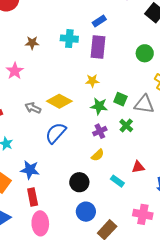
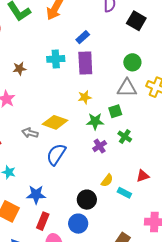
green square: (120, 99) -> (115, 111), turned -32
gray triangle: (144, 104) -> (127, 88), moved
yellow semicircle: (98, 155) -> (107, 180), moved
red rectangle: (33, 197) -> (43, 221), turned 42
blue circle: (86, 212) -> (78, 224), moved

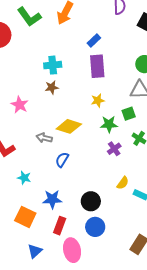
cyan cross: (56, 59) -> (53, 65), moved
brown star: (19, 69) -> (52, 87), moved
blue semicircle: (56, 154) -> (62, 160), moved, size x0.7
black circle: (87, 200) -> (91, 201), moved

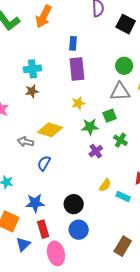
blue rectangle: (94, 40) -> (73, 43), turned -40
red rectangle: (60, 226) -> (43, 229), turned -36
blue triangle: (35, 251) -> (23, 244), moved

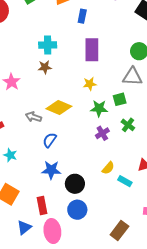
blue rectangle: (73, 43) -> (82, 16), moved
blue star: (35, 203) -> (51, 170), moved
blue triangle: (23, 244) -> (24, 227), moved

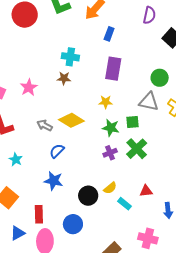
green cross: (128, 125) -> (137, 149), size x1.5
black circle: (75, 184) -> (88, 196), moved

